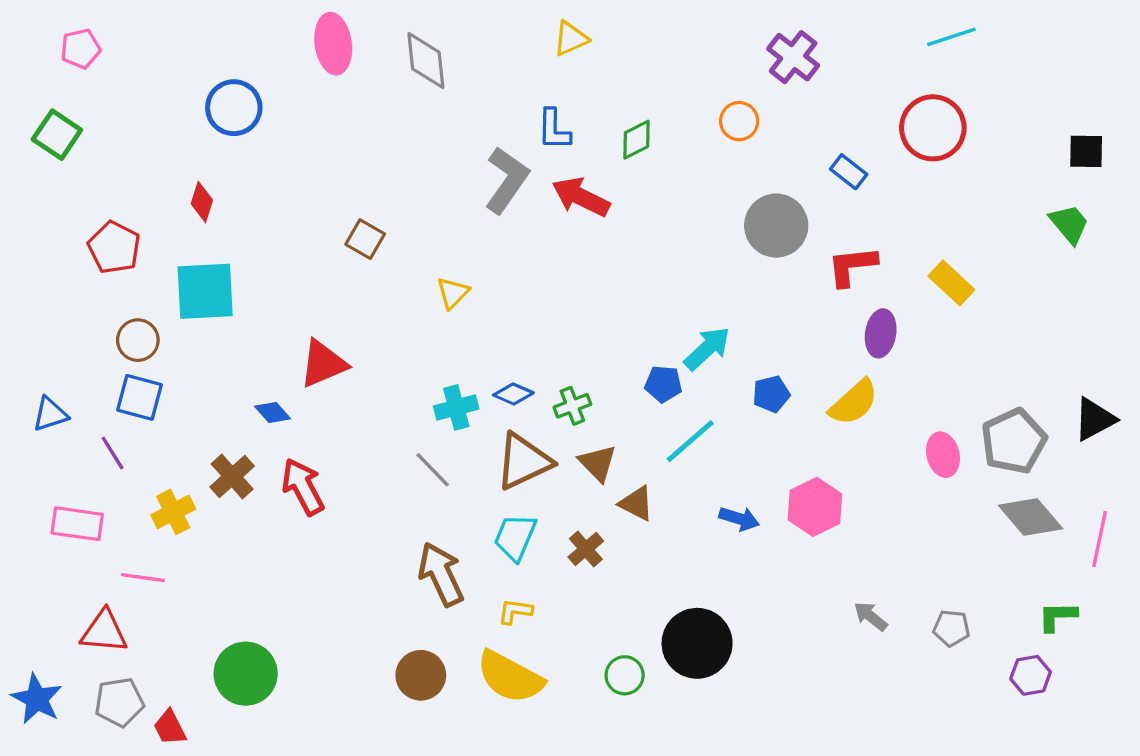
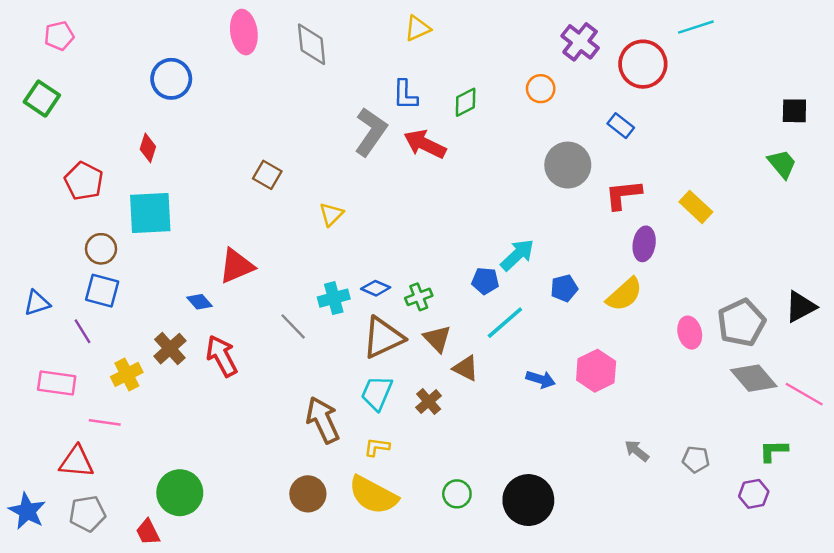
red circle: (933, 128) -> (643, 64), moved
gray line: (433, 470) -> (293, 326), moved
pink line: (1100, 539) -> (804, 394), turned -72
black circle: (697, 643) -> (528, 500), moved
red trapezoid: (170, 728) -> (148, 532), moved

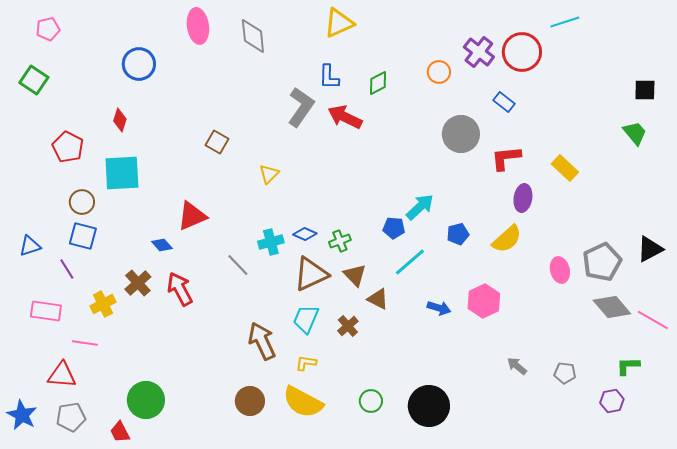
yellow triangle: (418, 28) -> (339, 23), size x1.4
purple cross: (580, 42) -> (479, 52), moved

